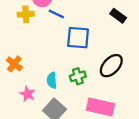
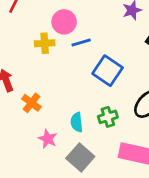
blue line: (56, 14) -> (81, 42), turned -42
blue square: (78, 38) -> (108, 71), turned 30

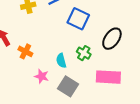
green cross: (108, 117) -> (84, 53), turned -32

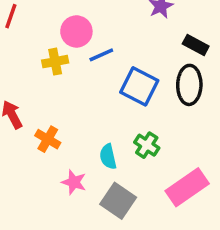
black ellipse: (112, 39) -> (189, 85), moved, turned -35
pink rectangle: (108, 77) -> (187, 187), turned -40

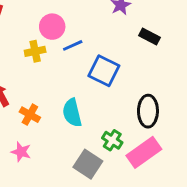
black ellipse: (189, 85) -> (148, 111), moved
green cross: (147, 145) -> (112, 140), moved
cyan semicircle: (108, 157) -> (72, 113), moved, size x1.4
pink star: (74, 182) -> (21, 152), moved

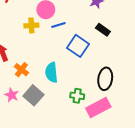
black rectangle: (149, 36) -> (103, 30), moved
green cross: (112, 140) -> (77, 96), turned -32
gray square: (88, 164) -> (33, 95), moved

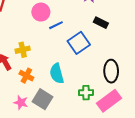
yellow cross: (31, 25) -> (23, 50), moved
blue square: (78, 46) -> (79, 43), turned 30

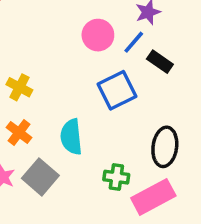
pink circle: (41, 12) -> (98, 35), moved
blue line: (56, 25) -> (134, 42), moved, turned -32
yellow cross: (23, 50) -> (19, 87), turned 32

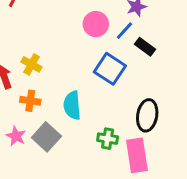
blue square: (117, 90) -> (110, 69), turned -32
orange cross: (19, 132) -> (30, 101), turned -30
pink rectangle: (153, 197) -> (137, 155), turned -72

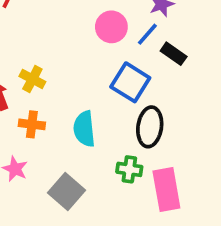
black ellipse: (147, 115) -> (150, 127), moved
gray square: (46, 137) -> (66, 192), moved

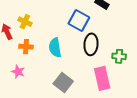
green cross: (129, 169) -> (119, 56), moved
gray square: (66, 192) -> (63, 83), moved

